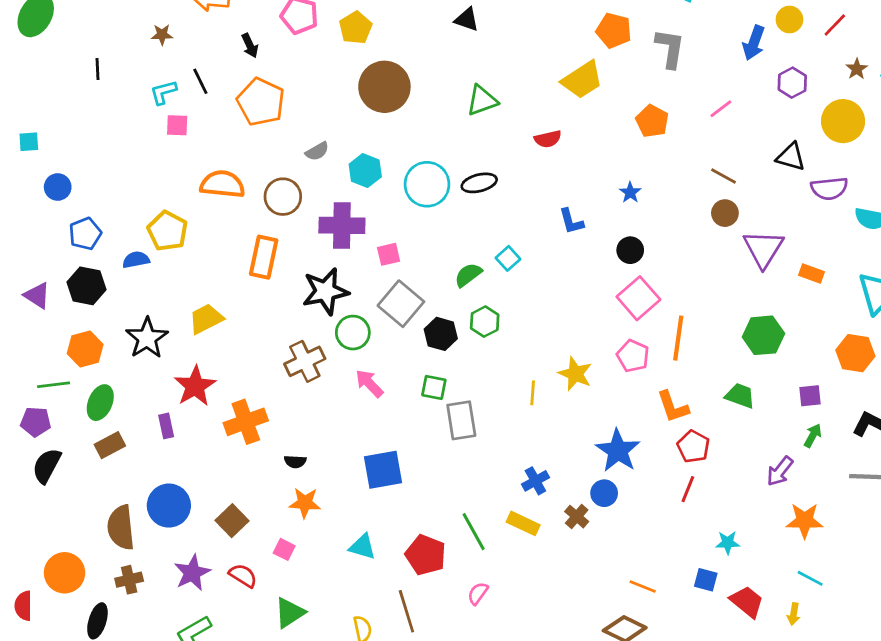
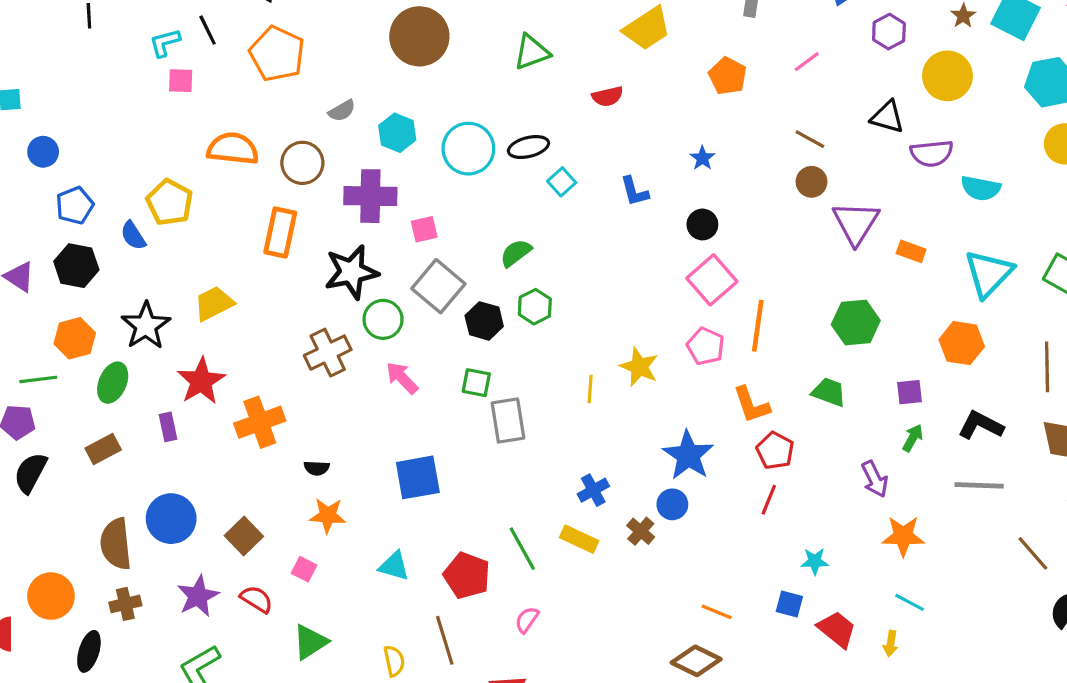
cyan square: (508, 258) -> (562, 182), moved
blue semicircle: (136, 260) -> (133, 236), turned -112
green ellipse: (100, 403) -> (113, 383), moved
purple arrow: (780, 471) -> (875, 479), turned -64

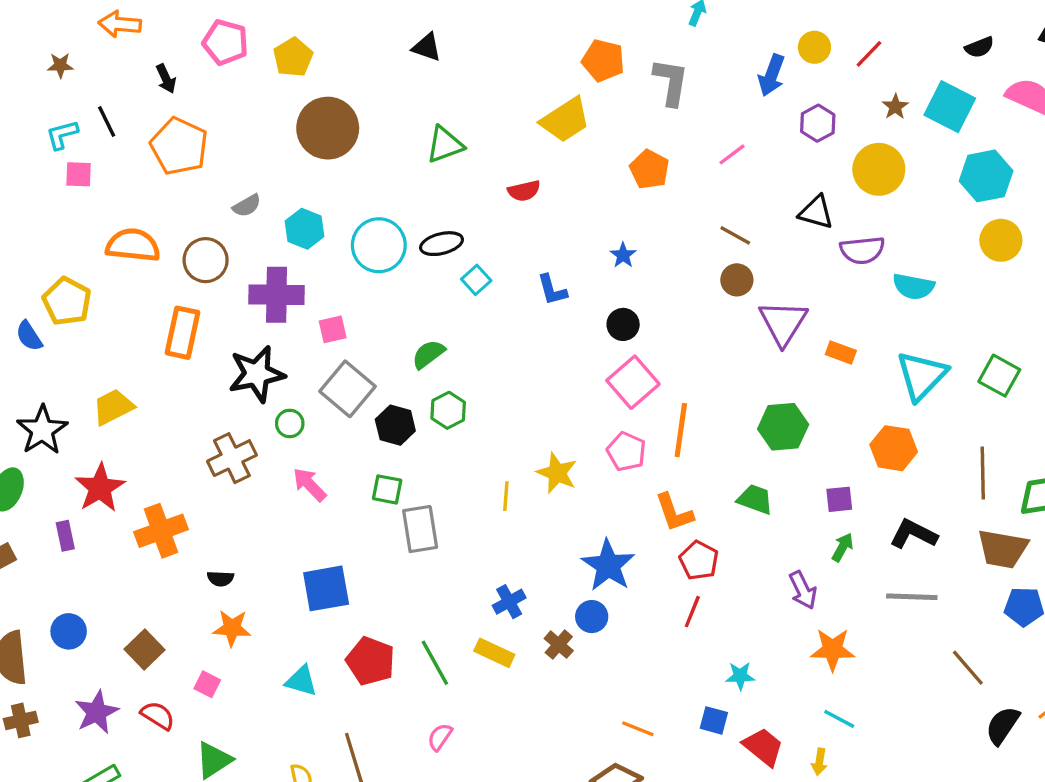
green circle: (383, 319) -> (290, 423), size x0.7
blue circle: (171, 519) -> (69, 631), size x0.7
red pentagon: (467, 576) -> (371, 661), moved

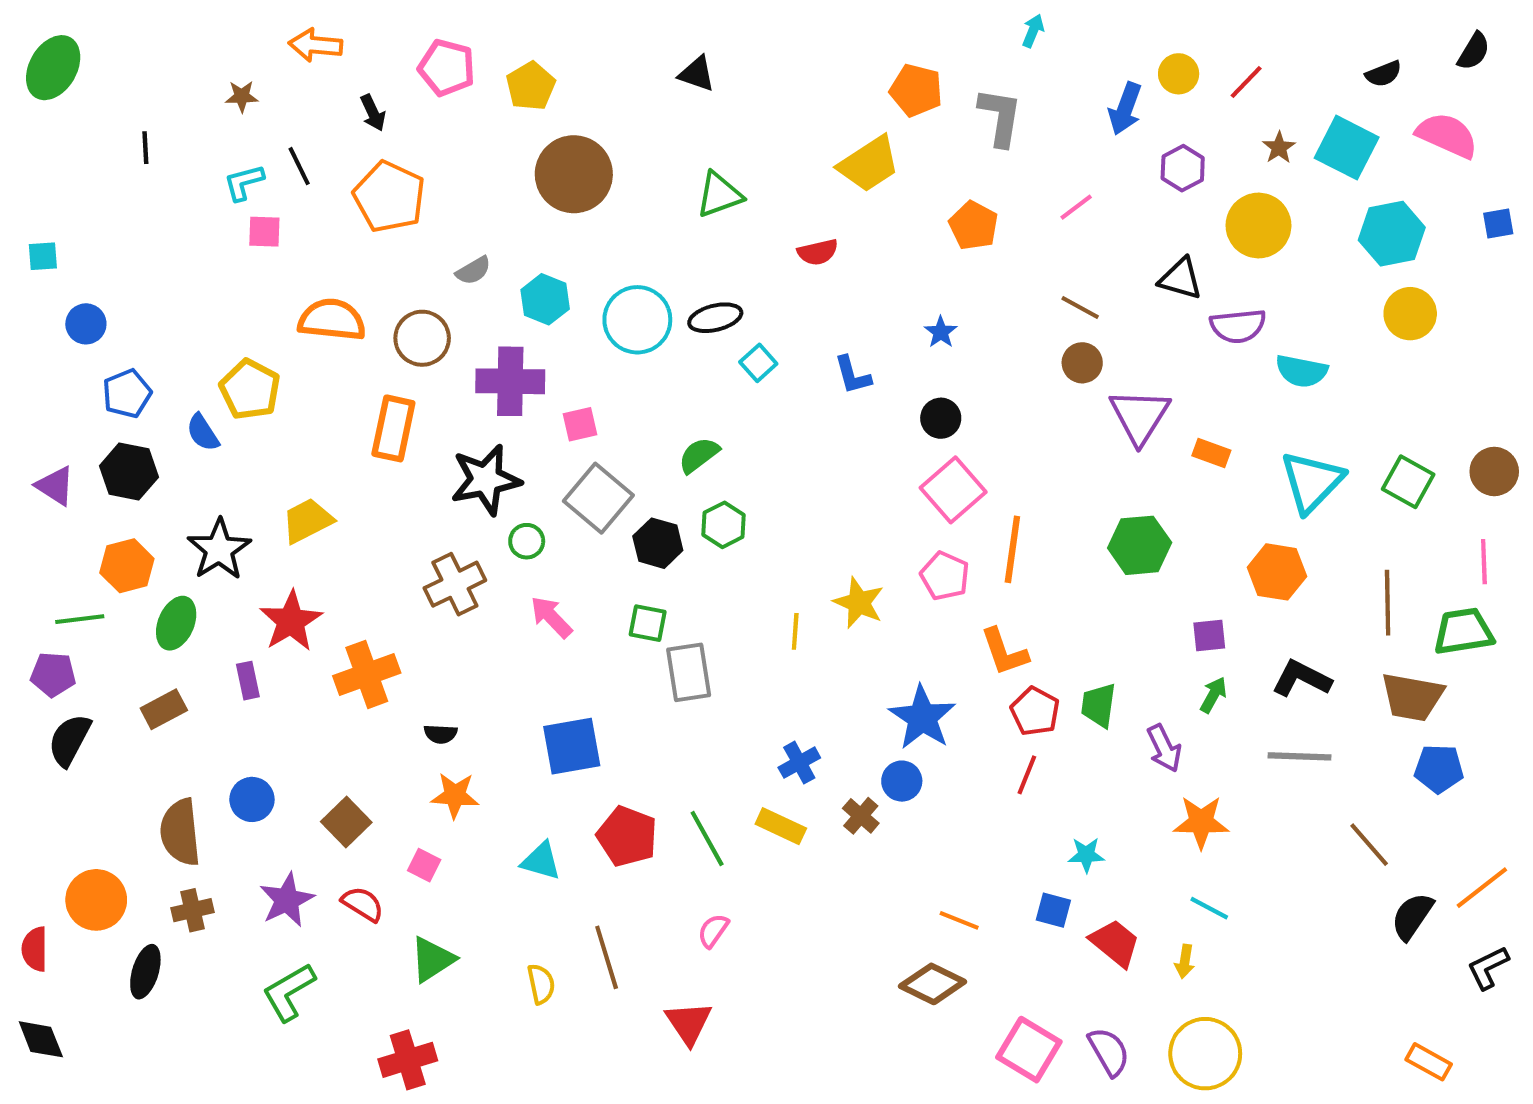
green trapezoid: (755, 499) -> (1099, 705), moved, turned -102

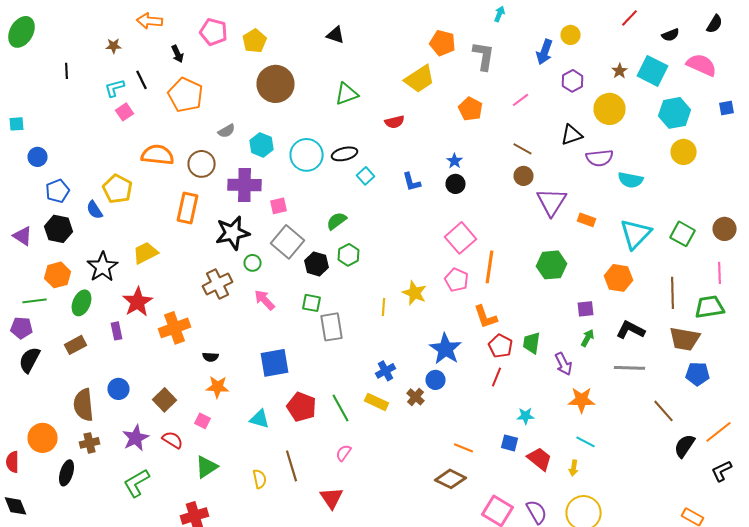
red line: (1246, 82) -> (630, 18), moved
pink square: (264, 232) -> (124, 112), turned -36
black triangle: (1181, 279) -> (572, 135), turned -35
black circle: (941, 418) -> (456, 184), moved

